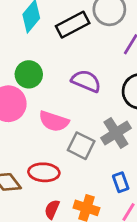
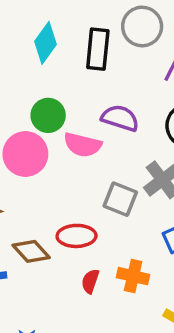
black rectangle: (73, 25) -> (98, 49), turned -52
pink semicircle: (54, 121) -> (83, 145), moved

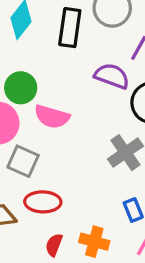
purple semicircle: (120, 118) -> (112, 76), moved
gray square: (120, 199) -> (23, 161), moved

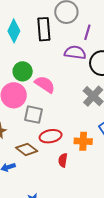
pink semicircle: (52, 117) -> (45, 84), turned -150
orange cross: (94, 242) -> (83, 141), moved

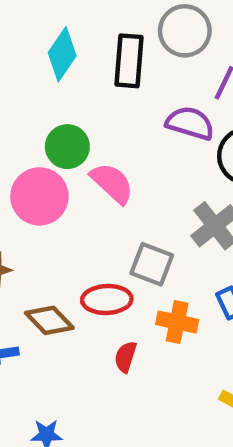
gray square: (34, 115) -> (152, 264), moved

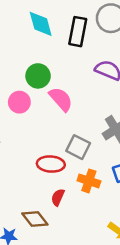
cyan diamond: (62, 54) -> (41, 24), turned -56
pink circle: (39, 196) -> (19, 102), size x0.7
brown diamond: (49, 320) -> (35, 219), moved

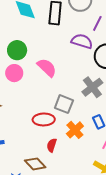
green circle: (38, 76) -> (17, 50), moved
orange cross: (89, 181) -> (75, 130), turned 36

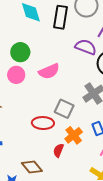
pink semicircle: (47, 68) -> (49, 71), turned 110
red semicircle: (52, 145) -> (58, 150), moved

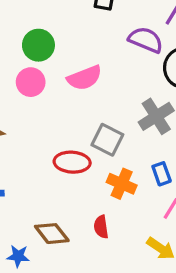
orange cross: (74, 135) -> (122, 184), turned -30
red semicircle: (58, 150) -> (101, 227), moved, turned -32

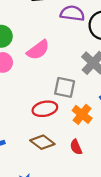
orange cross: (122, 184) -> (82, 114), turned 30
brown diamond: (52, 234) -> (42, 142), moved

